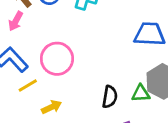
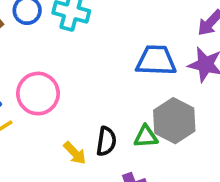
yellow arrow: (52, 107) -> (75, 153), moved, turned 72

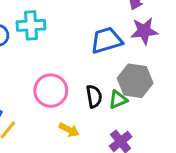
pink circle: (38, 94) -> (51, 91), moved
black semicircle: (106, 141) -> (94, 96), moved

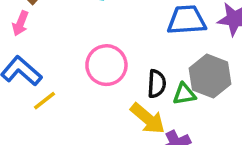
yellow arrow: (69, 130) -> (148, 119), moved, size x1.5

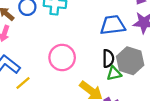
black semicircle: (157, 84) -> (108, 58), moved

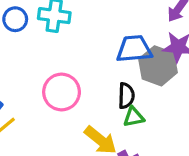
gray hexagon: (130, 61) -> (158, 66), moved

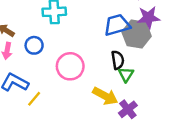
blue circle: (15, 19) -> (34, 45), moved
green triangle: (134, 117) -> (126, 74), turned -35

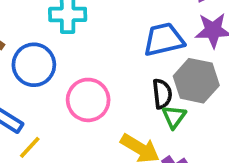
gray hexagon: (137, 34) -> (196, 81), moved
blue circle: (34, 45) -> (34, 65), size x1.5

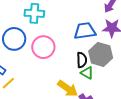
pink circle: (88, 100) -> (43, 47), moved
green triangle: (174, 117) -> (87, 73), turned -40

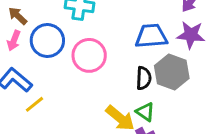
green triangle: (87, 73) -> (145, 112), moved

